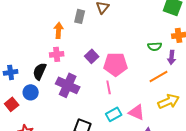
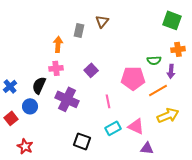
pink pentagon: (116, 64) -> (133, 78), moved
blue cross: (11, 72) -> (10, 86), turned -32

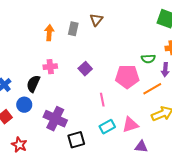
orange arrow: (58, 44) -> (49, 33), moved
purple cross: (67, 99) -> (55, 119), moved
pink triangle: (136, 126) -> (130, 125), turned -42
black square: (82, 141) -> (76, 140), turned -36

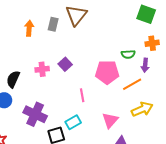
brown triangle: (96, 20) -> (76, 15), size x1.6
pink cross: (50, 67) -> (42, 69), moved
pink triangle: (130, 125) -> (110, 120), turned -30
cyan rectangle: (107, 127) -> (73, 122), moved

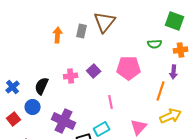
green semicircle: (128, 54) -> (155, 44), moved
pink pentagon: (107, 72) -> (129, 68), moved
orange line: (132, 84) -> (161, 91), turned -42

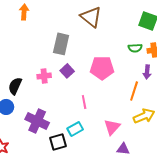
brown triangle: (105, 22) -> (91, 17), moved, turned -30
gray rectangle: (82, 31) -> (61, 44), moved, size x1.5
orange arrow: (58, 35) -> (24, 12), moved
green semicircle: (155, 44) -> (135, 48), moved

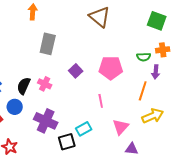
gray rectangle: (61, 44) -> (48, 44), moved
green semicircle: (135, 48) -> (144, 57), moved
pink cross: (44, 76) -> (45, 84), moved, turned 32
pink line: (84, 102) -> (101, 101), moved

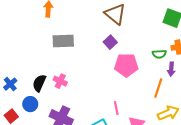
gray rectangle: (48, 44) -> (63, 41), turned 75
purple square: (76, 71) -> (110, 42), moved
pink line: (101, 101) -> (116, 108), moved

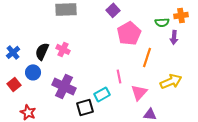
pink pentagon: (126, 65) -> (129, 33), turned -30
orange line: (158, 88) -> (147, 57), moved

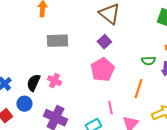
green semicircle: (162, 22) -> (148, 61), moved
pink pentagon: (129, 33) -> (102, 70), moved

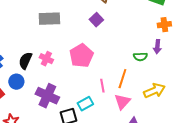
green semicircle: (148, 61) -> (140, 57), moved
pink pentagon: (102, 70) -> (81, 56), moved
orange line: (138, 89) -> (122, 79), moved

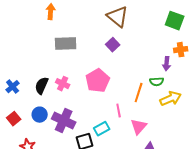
purple arrow: (157, 47) -> (167, 64), moved
orange line: (122, 79) -> (139, 93), moved
blue circle: (16, 82) -> (40, 115), moved
yellow arrow: (154, 91) -> (171, 99), moved

